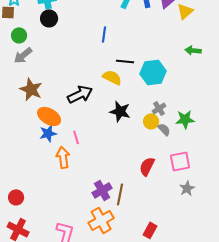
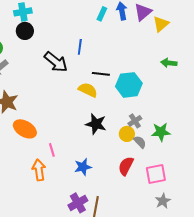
black arrow: (80, 94) -> (56, 62), moved, turned 65
blue star: (48, 133) -> (83, 167), moved
red semicircle: (147, 166) -> (126, 166), moved

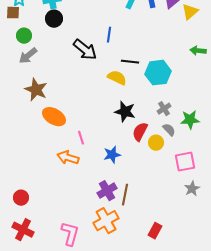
yellow circle: (127, 134) -> (156, 143), moved
red semicircle: (126, 166) -> (140, 132), moved
orange arrow: (39, 170) -> (68, 158), turned -65

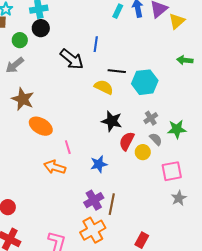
green circle: (24, 36) -> (20, 40), moved

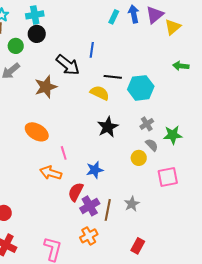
brown star: (23, 99) -> (46, 87), moved, turned 30
black star: (112, 121) -> (108, 127), turned 30
red semicircle: (127, 141) -> (76, 192), moved
gray star: (179, 198) -> (132, 204), moved
orange cross: (93, 230) -> (89, 236), size x0.7

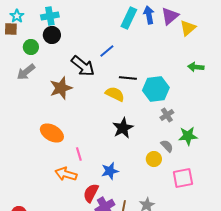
cyan rectangle: (114, 17) -> (129, 18), size x1.5
blue line: (92, 50) -> (107, 51), turned 42
gray cross: (147, 124) -> (167, 115), moved

